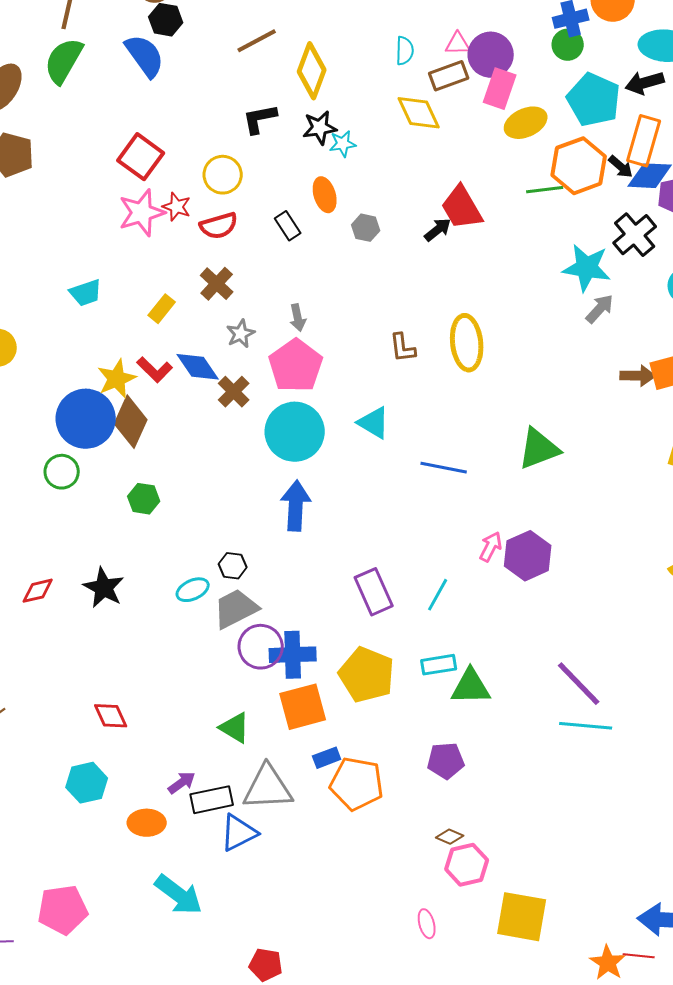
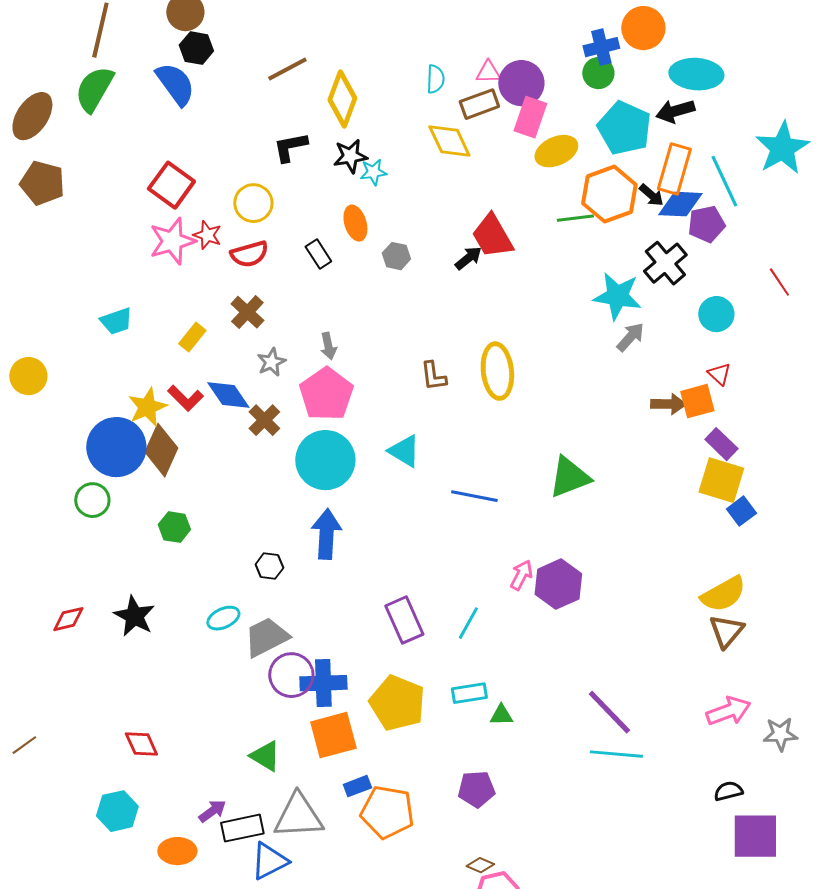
black hexagon: (233, 566) -> (269, 566), moved
green triangle: (471, 687) -> (501, 715), size x0.6

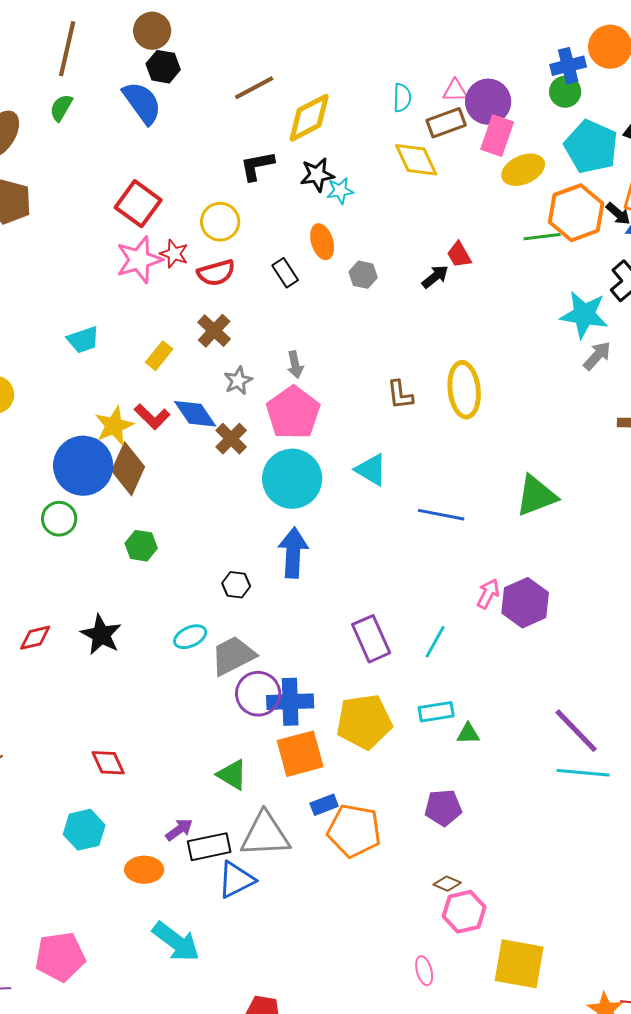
green semicircle: (94, 89) -> (61, 108), size x0.6
yellow diamond: (342, 99) -> (309, 118), turned 42
red trapezoid: (492, 236) -> (459, 255), size x0.6
yellow pentagon: (397, 703) -> (364, 722), turned -30

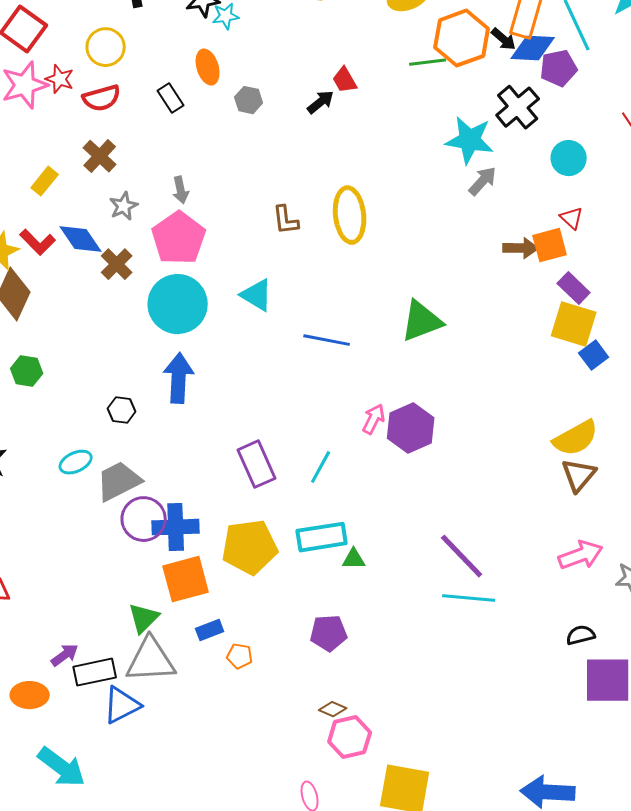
cyan rectangle: (436, 712) -> (322, 537), size x1.4
green triangle: (232, 775) -> (144, 618), moved, turned 44
orange pentagon: (354, 831) -> (240, 656), size x0.5

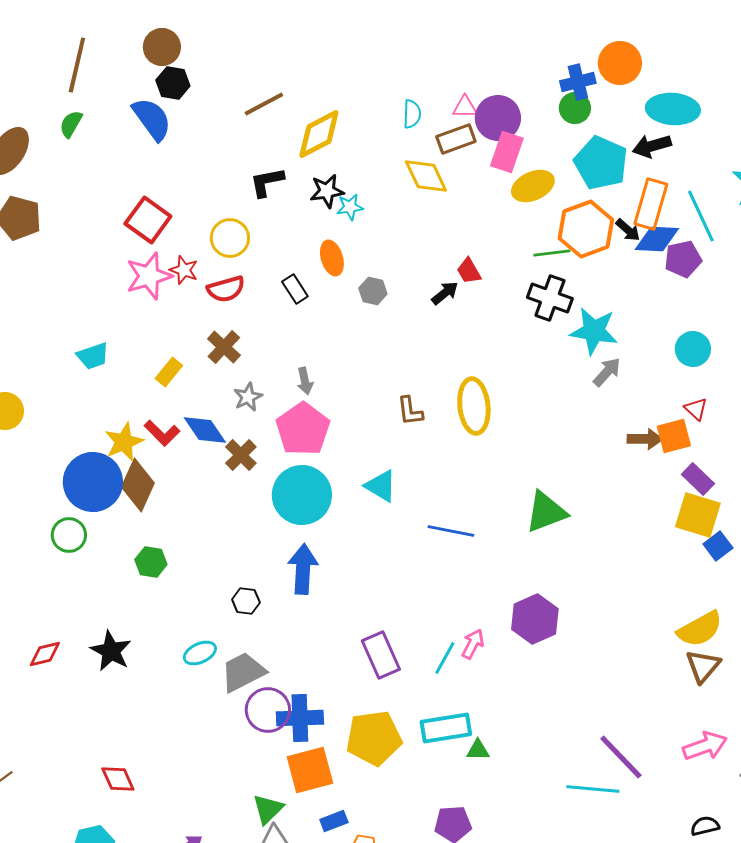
black cross: (518, 107) -> (550, 298), moved, turned -30
pink arrow: (374, 419) -> (473, 644), moved
purple line: (462, 556) -> (621, 757), moved

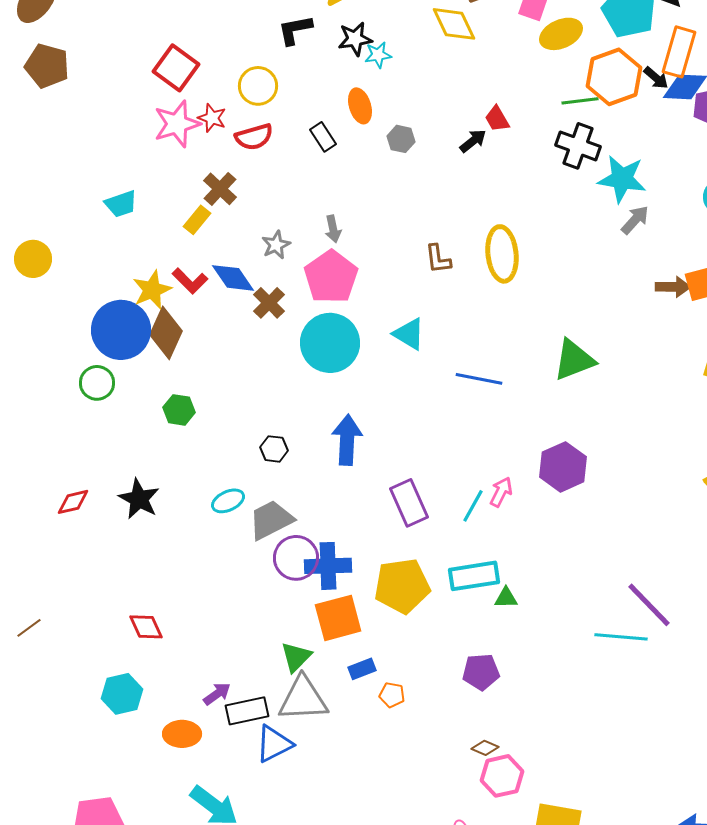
brown cross: (224, 347) -> (220, 189), moved
blue arrow: (303, 569) -> (347, 440), moved

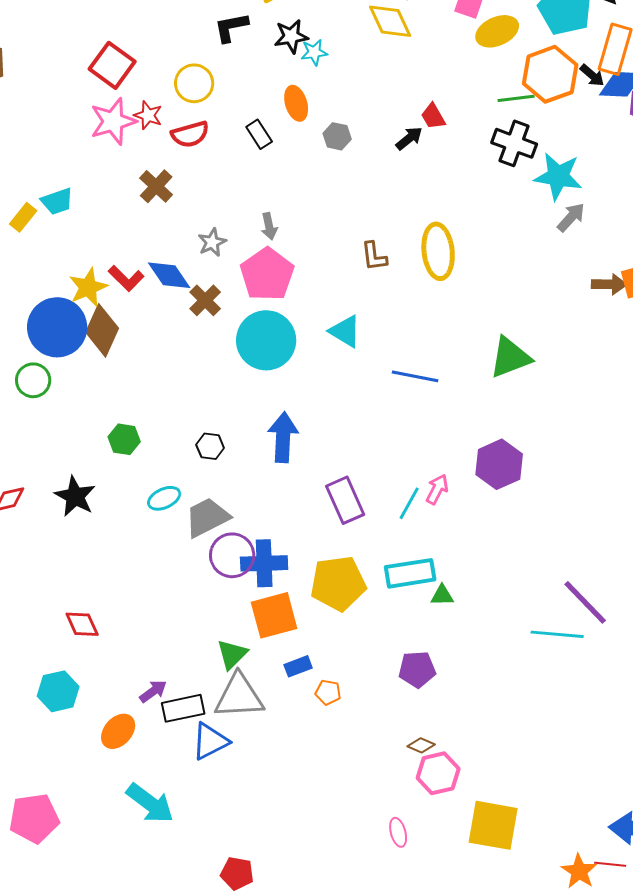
yellow rectangle: (197, 220) -> (23, 217), moved
green hexagon: (179, 410) -> (124, 439), moved
orange ellipse: (182, 734) -> (118, 731), turned -48

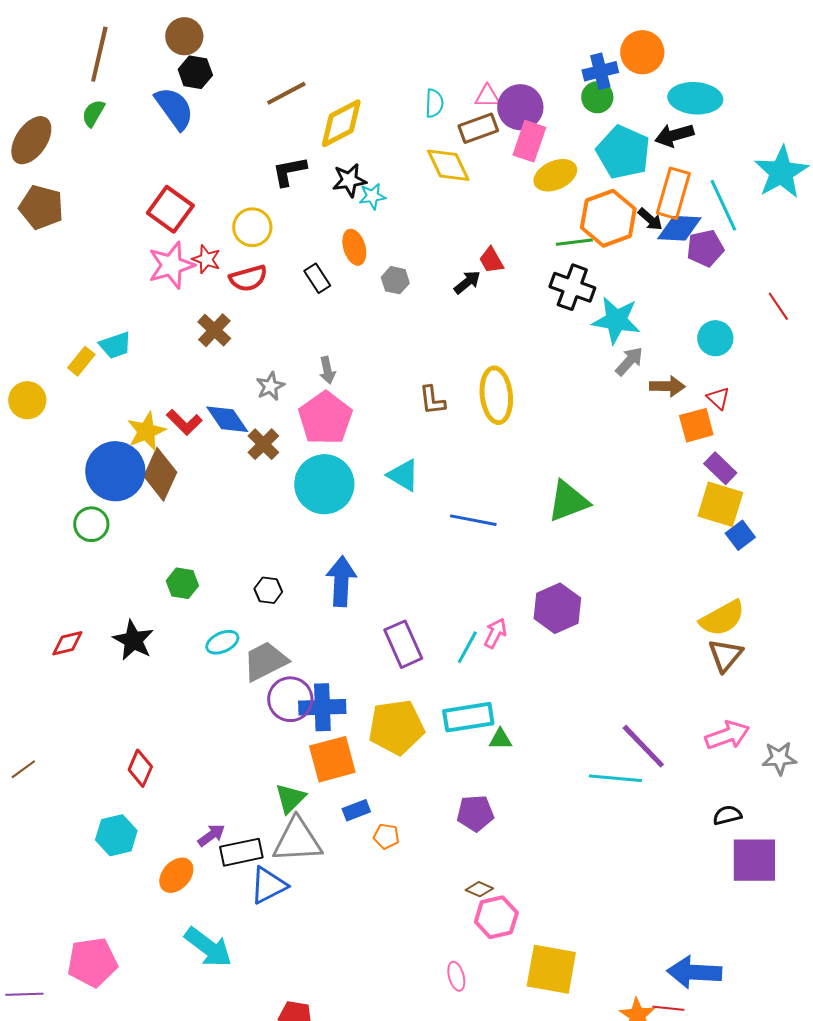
brown arrow: (609, 284) -> (667, 386), moved
red diamond: (82, 624) -> (140, 768), turned 48

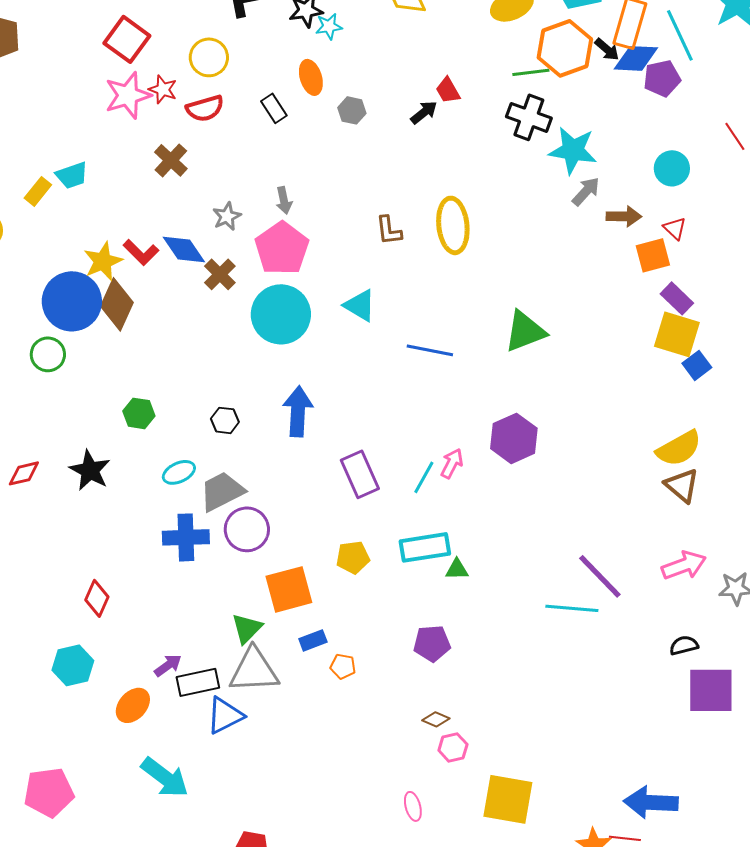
brown triangle: (725, 655) -> (682, 485), turned -30
blue cross: (322, 707) -> (186, 537), moved
yellow pentagon: (396, 727) -> (353, 557), size x0.6
pink hexagon: (496, 917) -> (453, 747), size x0.7

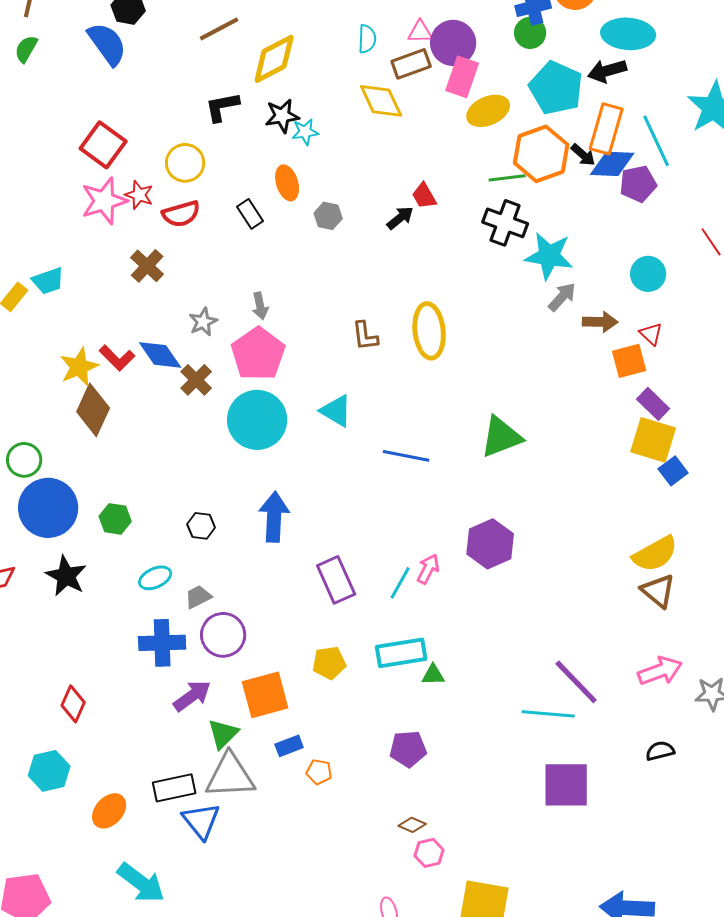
blue circle: (72, 301) -> (48, 508), moved
gray trapezoid: (222, 491) -> (198, 597), size x0.6
purple arrow: (168, 665) -> (192, 696), moved, size x1.4
purple square: (711, 690) -> (566, 785), moved
blue triangle: (225, 715) -> (201, 821), turned -42

